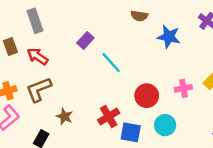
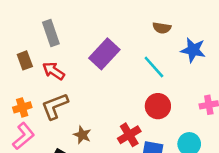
purple rectangle: (85, 40) -> (104, 54), size x1.6
cyan line: (111, 63) -> (154, 67), moved
red circle: (147, 96) -> (158, 106), moved

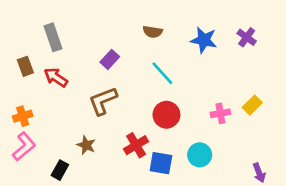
brown semicircle: (162, 28) -> (153, 32), moved
blue star: (193, 50) -> (204, 40), moved
purple rectangle: (104, 54) -> (110, 59), size x0.6
brown L-shape: (55, 106) -> (103, 101), moved

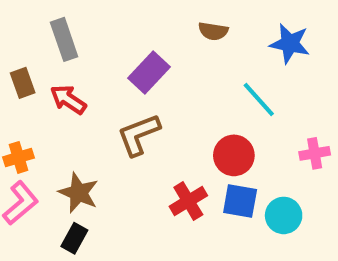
purple rectangle: (110, 59) -> (149, 73), size x1.4
cyan line: (162, 73) -> (259, 99), moved
brown star: (86, 145) -> (79, 193), moved, size x1.4
blue square: (161, 163) -> (240, 201), moved

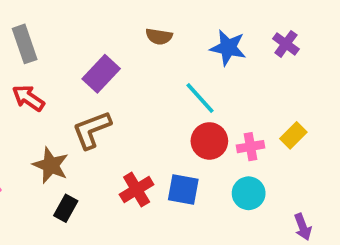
red circle: (234, 155) -> (209, 141), moved
brown star: (79, 193) -> (51, 165), moved
cyan circle: (284, 215) -> (249, 193), moved
black rectangle: (74, 238) -> (66, 208), moved

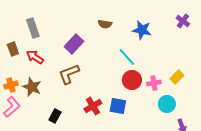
purple cross: (286, 44) -> (183, 21), moved
brown star: (51, 165) -> (32, 87), moved
cyan circle: (249, 193) -> (167, 104), moved

